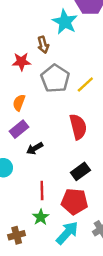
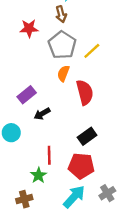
brown arrow: (43, 45) -> (61, 14), moved
orange semicircle: (19, 103) -> (63, 73), moved
green star: (41, 217) -> (39, 175), moved

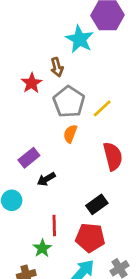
brown arrow: (61, 14) -> (57, 67), moved
red star: (29, 28) -> (32, 83), turned -30
red semicircle: (85, 92) -> (113, 156), moved

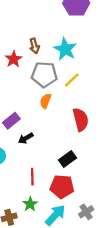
cyan star: (80, 39) -> (65, 49), moved
gray pentagon: (69, 102) -> (44, 75), turned -30
green star: (42, 248) -> (30, 204), moved

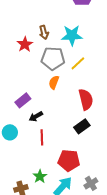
cyan star: (65, 49) -> (72, 35), turned -30
black rectangle: (67, 159) -> (82, 126), moved
red line: (32, 177) -> (42, 137), moved

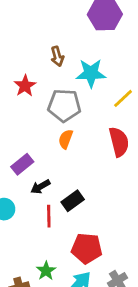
brown arrow: (44, 32) -> (57, 56), moved
yellow line: (78, 63) -> (123, 98), moved
red semicircle: (86, 99) -> (119, 142), moved
black rectangle: (82, 126) -> (73, 201), moved

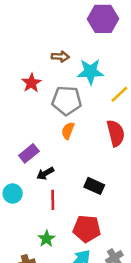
brown arrow: (57, 56) -> (60, 57), turned -72
black rectangle: (73, 201) -> (94, 186), moved, turned 60
green star: (46, 271) -> (47, 239), moved

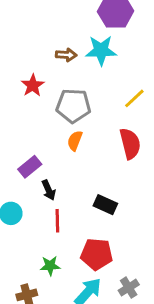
cyan star: (90, 72) -> (101, 50), moved
black arrow: (45, 173) -> (49, 190), turned -84
green star: (47, 239) -> (50, 266), turned 30

